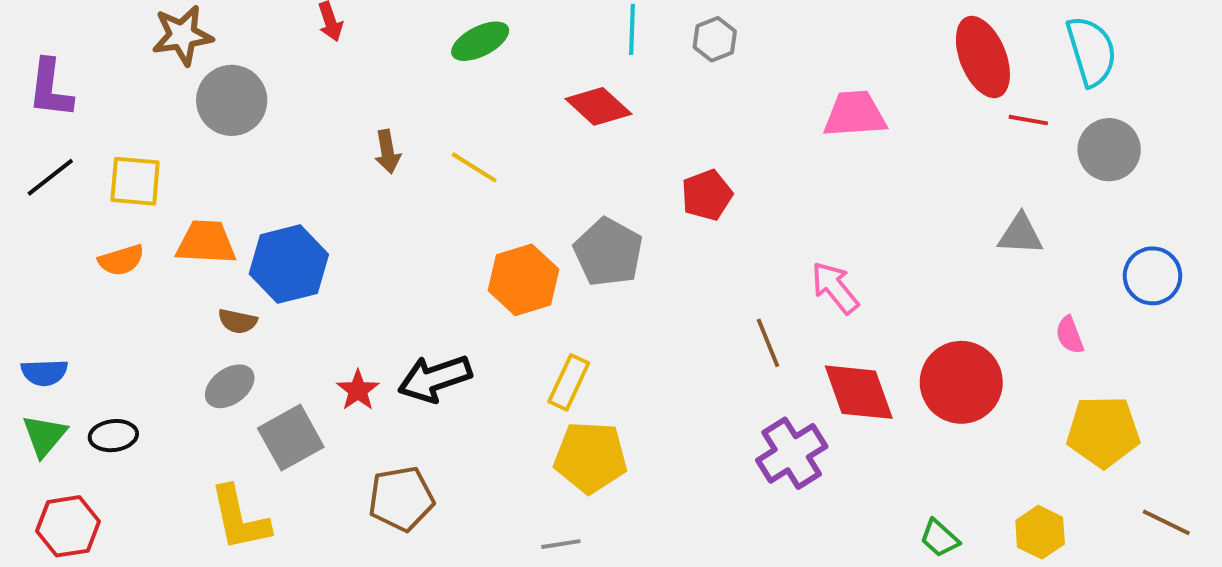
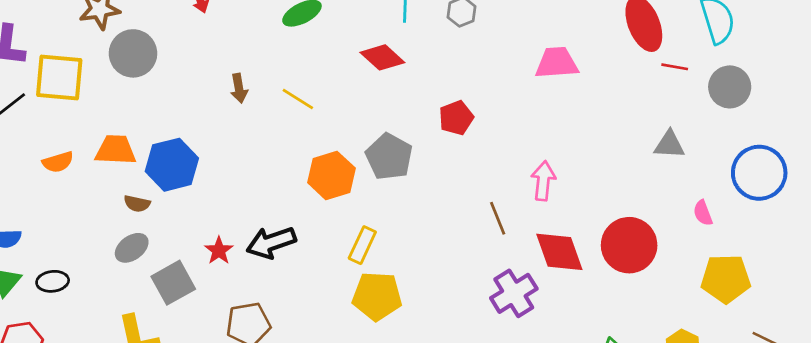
yellow square: (135, 181) -> (59, 78), moved, size x1.4
blue circle: (1152, 276) -> (759, 173), size x1.4
pink arrow: (835, 288) -> (543, 181), turned 45

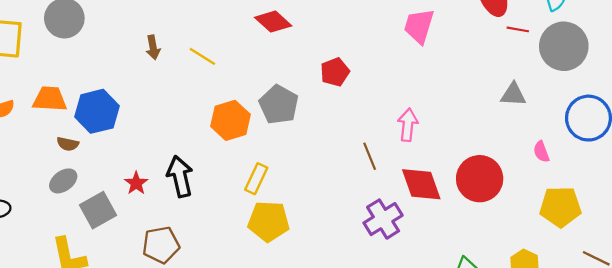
pink trapezoid: (557, 63) -> (419, 26), turned -69
gray circle: (730, 87) -> (564, 46), size x1.4
black arrow: (271, 242) -> (180, 176), turned 96

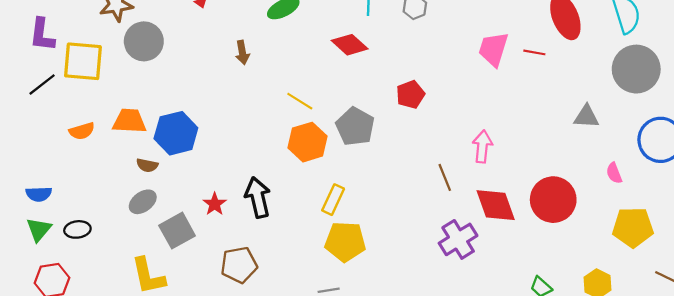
red line: (518, 29) -> (534, 52), moved
brown arrow: (153, 47) -> (242, 52), moved
yellow line: (202, 56) -> (300, 101), moved

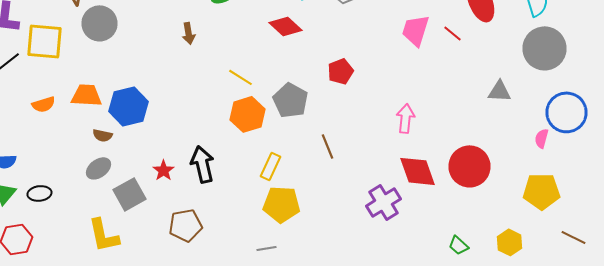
red line: (534, 52) -> (452, 33), turned 30
pink semicircle: (614, 173) -> (542, 138), moved, turned 36
brown line: (445, 177) -> (328, 146), moved

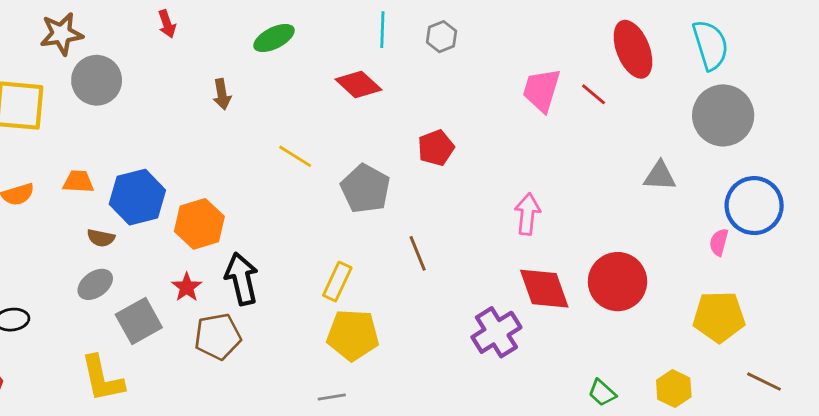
orange trapezoid: (86, 95) -> (78, 182), size x0.7
orange hexagon: (248, 114) -> (199, 224), moved
brown pentagon: (186, 225) -> (218, 336), moved

